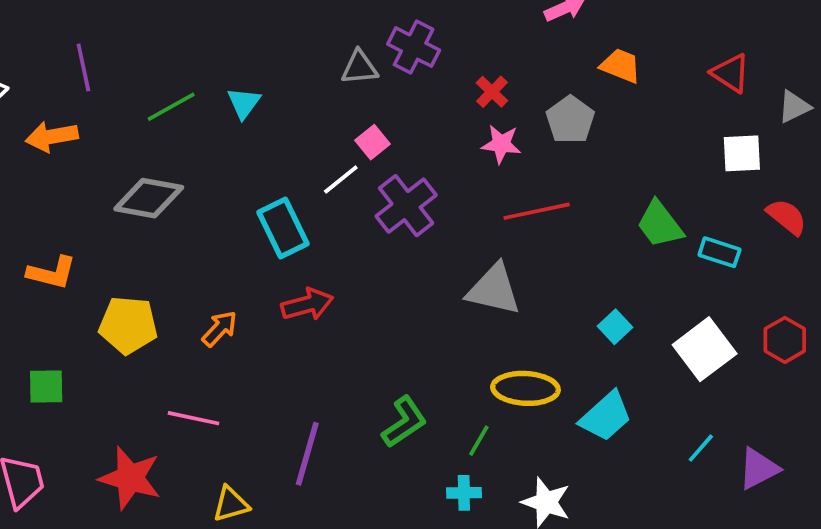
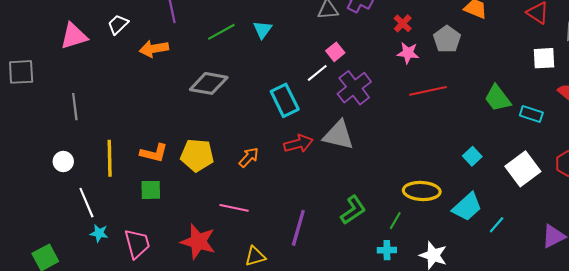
orange L-shape: (52, 273) -> (154, 153), moved
gray triangle: (494, 290) -> (338, 135), moved
cyan line: (701, 448) -> (497, 225), moved

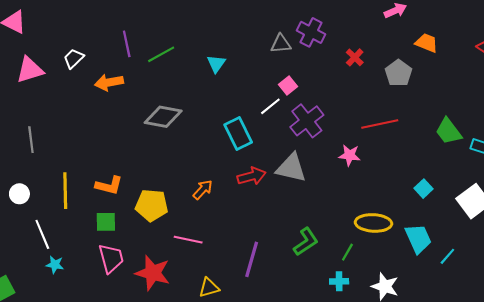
green line: (221, 32) -> (161, 54), moved
pink star: (408, 53) -> (350, 155), moved
yellow pentagon: (197, 155) -> (152, 205), moved
cyan trapezoid: (467, 207) -> (418, 239), turned -72
pink trapezoid: (137, 244) -> (111, 258), moved

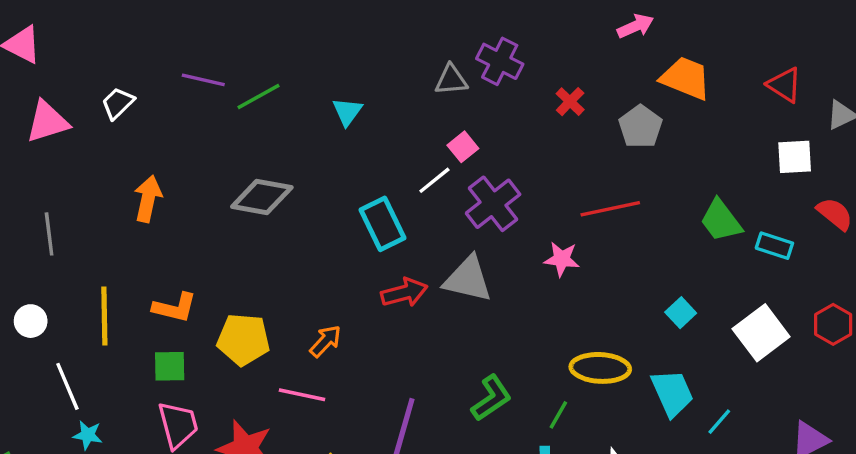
orange trapezoid: (427, 43) -> (686, 78), size x1.4
purple line: (127, 44) -> (203, 80), turned -65
orange arrow: (109, 82) -> (148, 199), moved, turned 112
orange arrow: (203, 190) -> (325, 341), moved

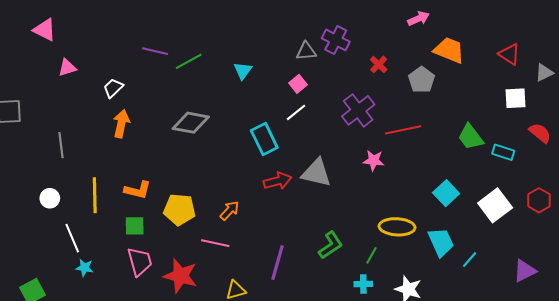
white trapezoid: (118, 103) -> (113, 88), moved
pink triangle: (47, 122) -> (67, 68), moved, size x0.7
pink square: (463, 147) -> (298, 84), moved
purple cross: (493, 204) -> (358, 110), moved
cyan square: (681, 313) -> (446, 193), size x1.4

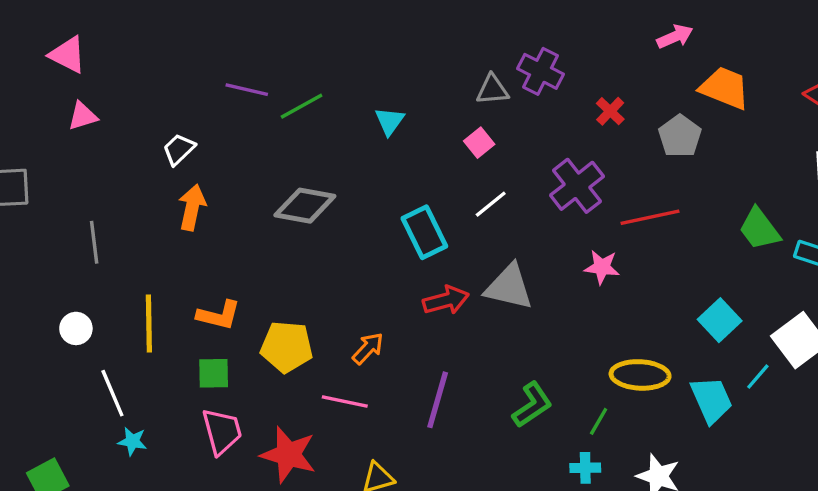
pink triangle: (67, 68) -> (83, 116), moved
white line: (296, 112) -> (491, 204), moved
cyan line: (470, 260) -> (758, 377), moved
purple line: (278, 263) -> (438, 400), moved

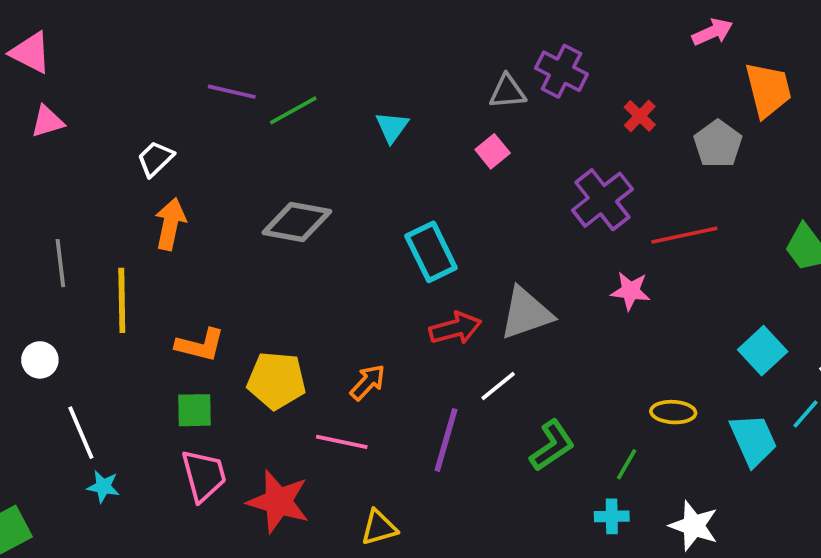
orange trapezoid: (725, 88) -> (768, 90), turned 54
white line: (491, 204) -> (498, 386), moved
gray triangle: (509, 287) -> (526, 313), turned -32
yellow line: (149, 324) -> (122, 300), moved
yellow ellipse: (640, 375) -> (673, 412), size x0.7

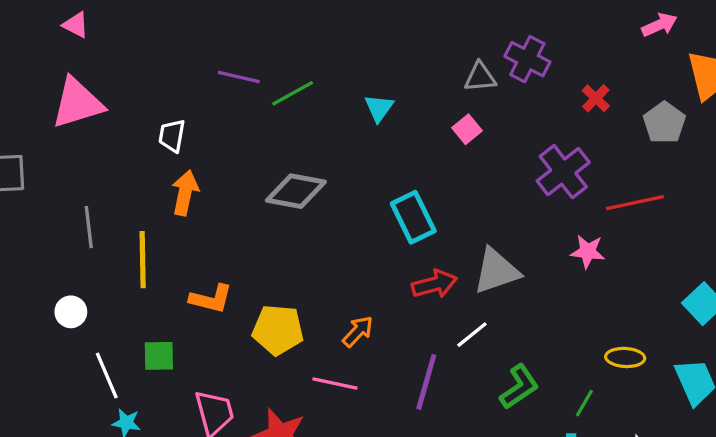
pink triangle: (31, 53) -> (76, 25), moved, size x0.7
pink triangle: (47, 121) -> (77, 103), size x1.8
white trapezoid: (155, 159) -> (172, 136), turned -36
green square: (195, 410) -> (159, 356), moved

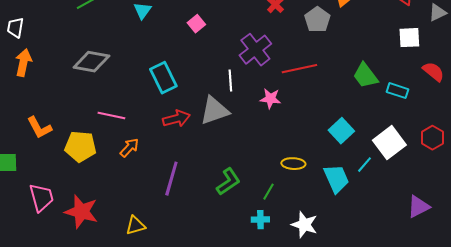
orange L-shape: (211, 299) -> (39, 128), turned 48
white line: (472, 335) -> (230, 81), moved, turned -55
pink line: (335, 384) -> (111, 116), moved

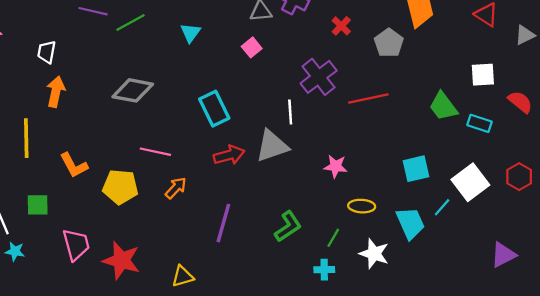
white square: (409, 38) -> (483, 75), moved
pink star: (270, 99) -> (336, 166), moved
cyan square: (341, 131) -> (416, 169), turned 30
white star: (304, 225) -> (374, 254), moved

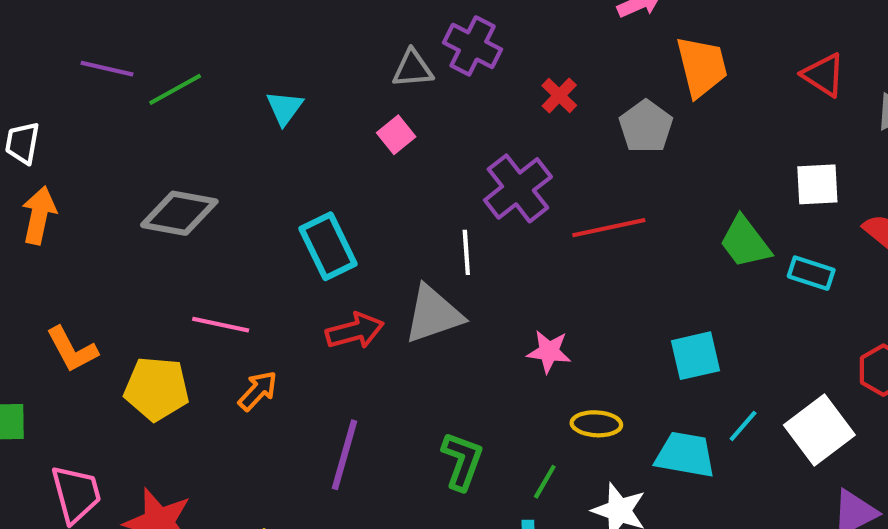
white square: (470, 182) -> (819, 430), moved
cyan trapezoid: (410, 223) -> (685, 455), turned -56
green L-shape: (288, 226) -> (462, 461), turned -36

